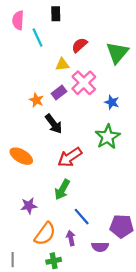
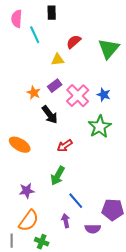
pink cross: (84, 83) -> (78, 96), moved
red arrow: (70, 157) -> (65, 146), size x0.7
orange semicircle: (45, 234) -> (29, 221), moved
green cross: (54, 261) -> (42, 242), moved, turned 32

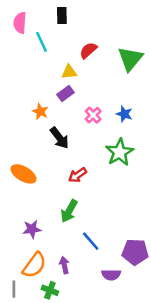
purple rectangle: (55, 86) -> (66, 94), moved
pink cross: (78, 96) -> (93, 115), size x0.6
purple arrow: (66, 221) -> (64, 265), moved

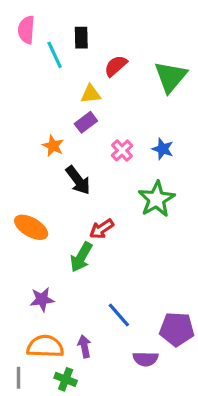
black rectangle: (62, 16) -> (81, 38), moved
green arrow: (69, 211) -> (81, 257), moved
orange semicircle: (34, 265) -> (45, 346), turned -124

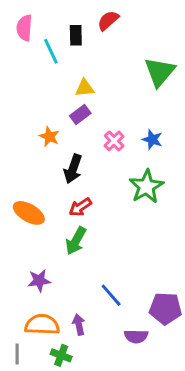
red semicircle: (116, 66) -> (108, 20), moved
black arrow: (78, 180) -> (73, 169), turned 56
red arrow: (102, 229) -> (80, 207), moved

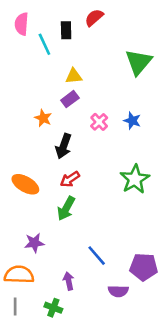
green star: (146, 186) -> (135, 179), moved
orange semicircle: (42, 325) -> (19, 275), moved

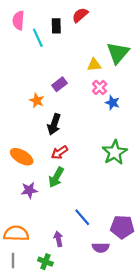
yellow triangle: (74, 76) -> (94, 65), moved
pink cross: (99, 122) -> (100, 87), moved
purple star: (34, 243) -> (29, 190), moved

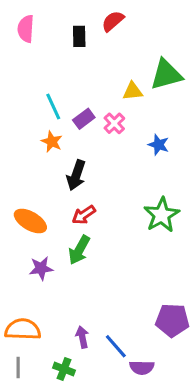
cyan line: (38, 38) -> (53, 107), moved
green triangle: (118, 53) -> (166, 74), turned 35
pink cross: (100, 87) -> (114, 123), moved
blue line: (82, 217) -> (116, 346), moved
purple semicircle: (101, 248) -> (142, 368), moved

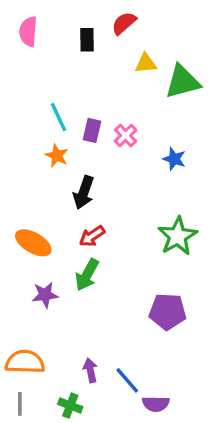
yellow triangle: (133, 91) -> (146, 63), moved
purple rectangle: (84, 119) -> (92, 130), turned -40
purple pentagon: (172, 320) -> (168, 312), moved

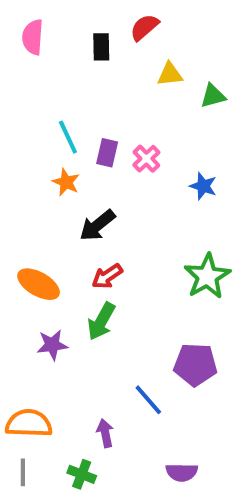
green triangle: (183, 82) -> (213, 96), size x0.6
black arrow: (84, 193) -> (97, 225), turned 32
blue line: (127, 380) -> (148, 400), moved

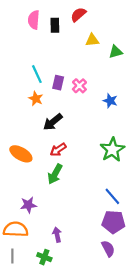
pink semicircle: (33, 37) -> (34, 20), moved
purple star: (52, 345) -> (28, 205), moved
purple pentagon: (195, 365) -> (113, 222), moved
blue line: (148, 400) -> (112, 196), moved
purple semicircle: (182, 472) -> (108, 249), moved, turned -119

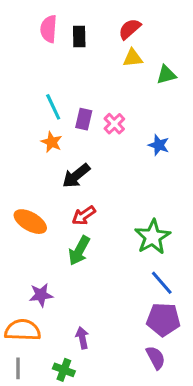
red semicircle: (78, 15) -> (130, 29), moved
green star: (112, 150) -> (153, 237), moved

